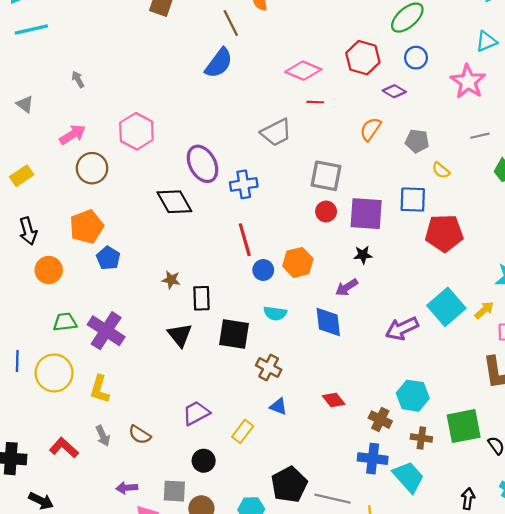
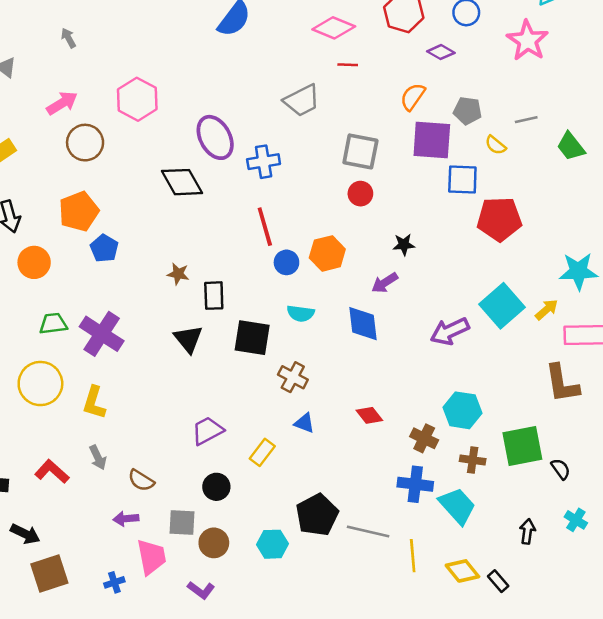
gray line: (480, 136) -> (526, 120), moved
purple square: (366, 214) -> (432, 140), moved
brown semicircle: (140, 435) -> (141, 480), moved

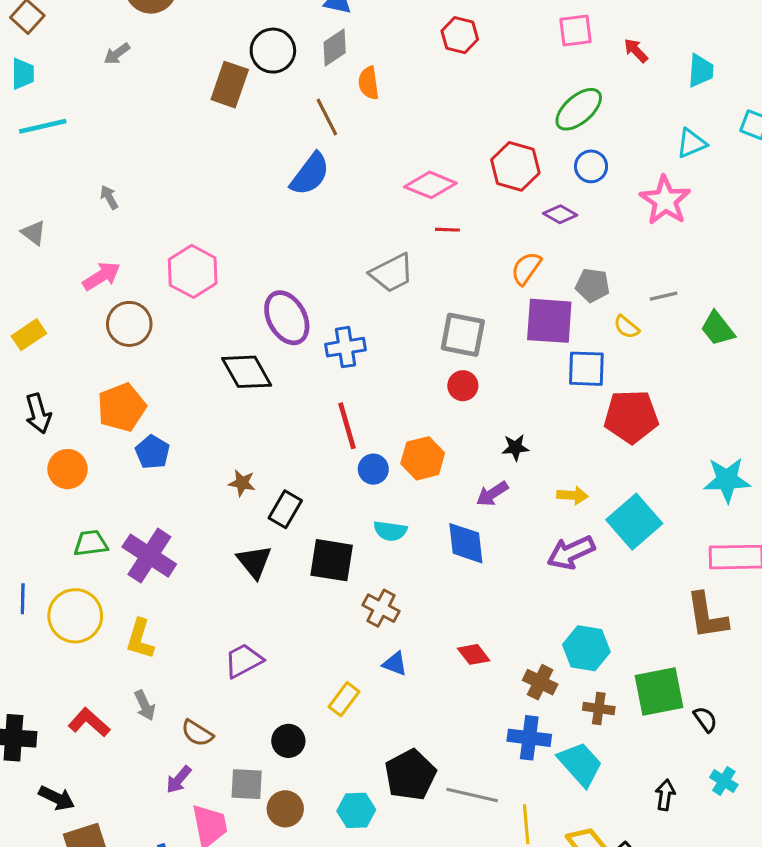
black rectangle: (214, 296) -> (285, 509), turned 32
yellow arrow: (547, 310) -> (572, 495), moved, turned 45
purple trapezoid: (207, 431) -> (244, 661), moved
purple arrow: (126, 519) -> (179, 779), turned -45

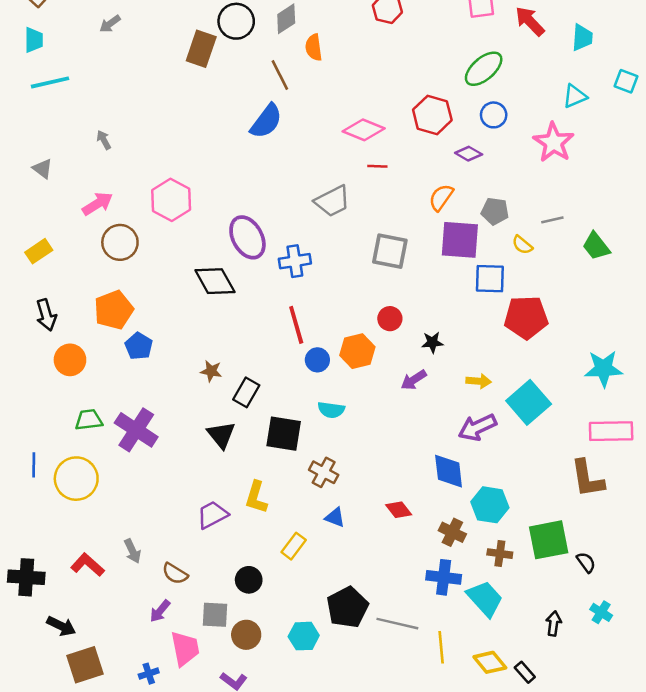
red arrow: (636, 51) -> (530, 21), size x1.5
red circle: (463, 386) -> (390, 319), moved
blue diamond: (466, 543) -> (449, 471), moved
yellow L-shape: (140, 639) -> (256, 497), moved

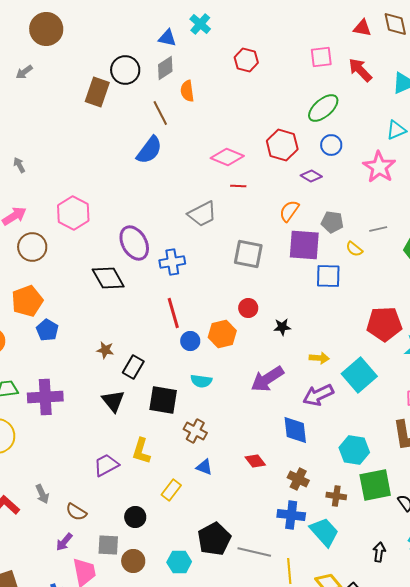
red pentagon: (526, 317) -> (384, 324), moved
purple arrow: (414, 380) -> (267, 379), moved, size x1.6
purple cross: (136, 430) -> (45, 397), turned -36
cyan hexagon: (490, 505) -> (354, 450), moved

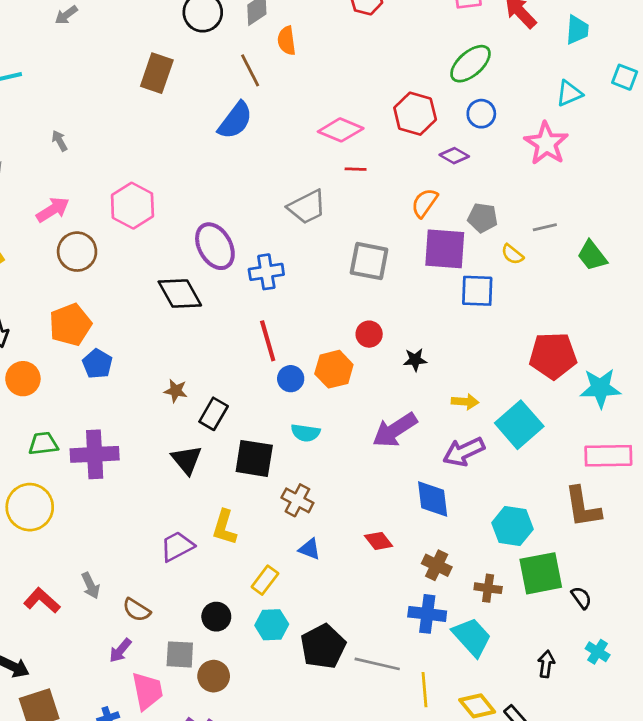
brown rectangle: (97, 92) -> (157, 73), moved
cyan hexagon: (179, 562) -> (272, 625), moved

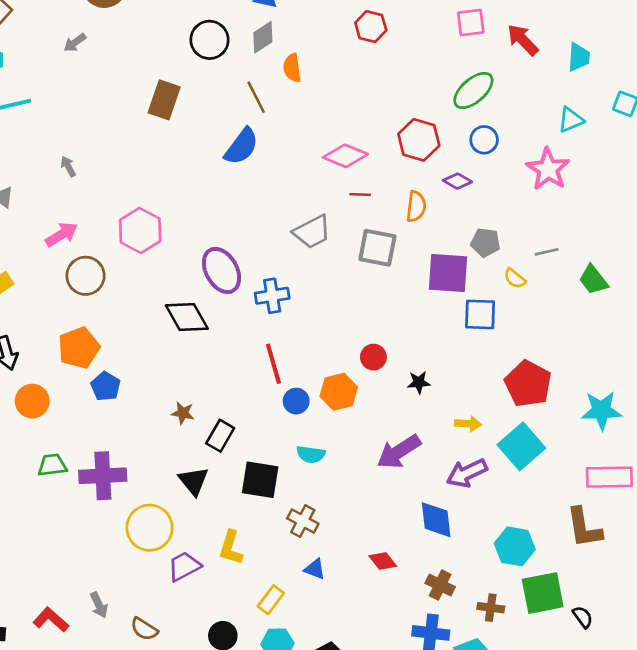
orange semicircle: (425, 203) -> (416, 206), moved, turned 152
gray square: (369, 261) -> (377, 248), moved
red pentagon: (553, 356) -> (528, 384), moved, turned 30
yellow circle: (30, 507) -> (150, 528), moved

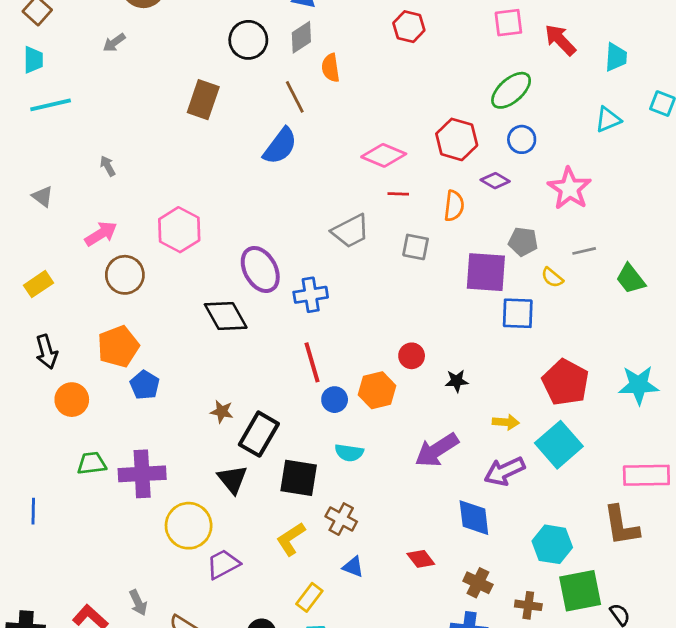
pink star: (548, 169) -> (569, 189), moved
gray square: (377, 248) -> (416, 247), size x0.7
cyan star: (601, 410) -> (639, 385), moved
black rectangle: (220, 436) -> (259, 434), size x1.4
yellow L-shape: (231, 548) -> (291, 539), moved, turned 40

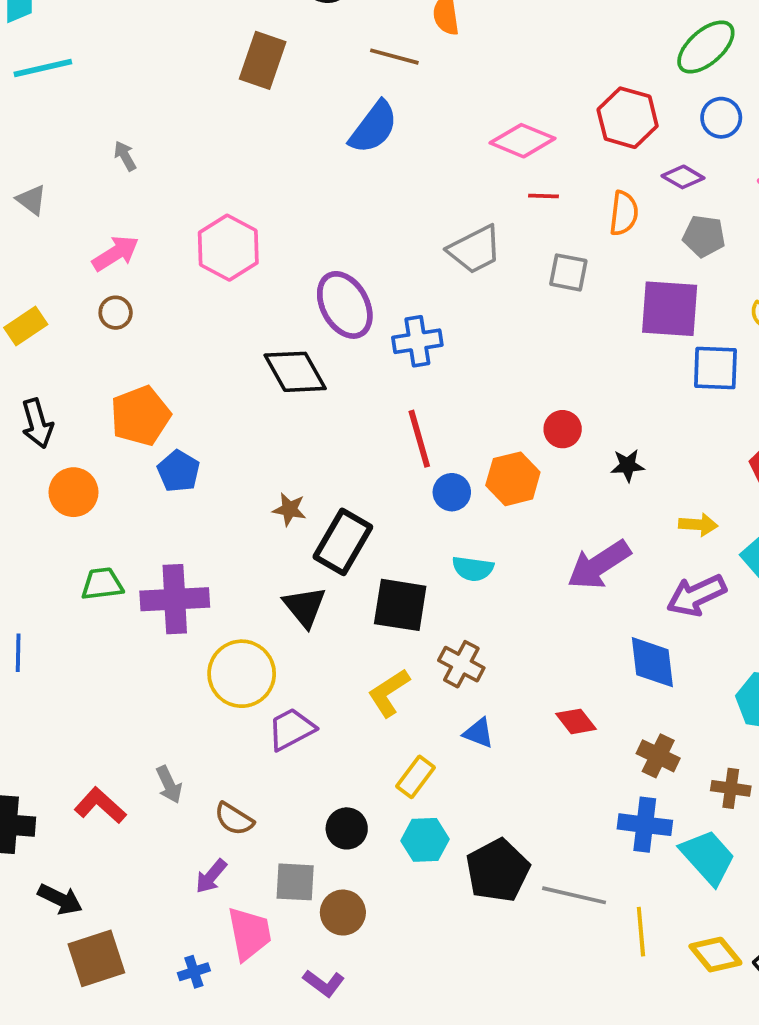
brown line: (295, 97) -> (394, 57), turned -48
gray pentagon: (523, 242) -> (704, 236), moved
brown circle: (125, 275) -> (116, 313), moved, size x0.6

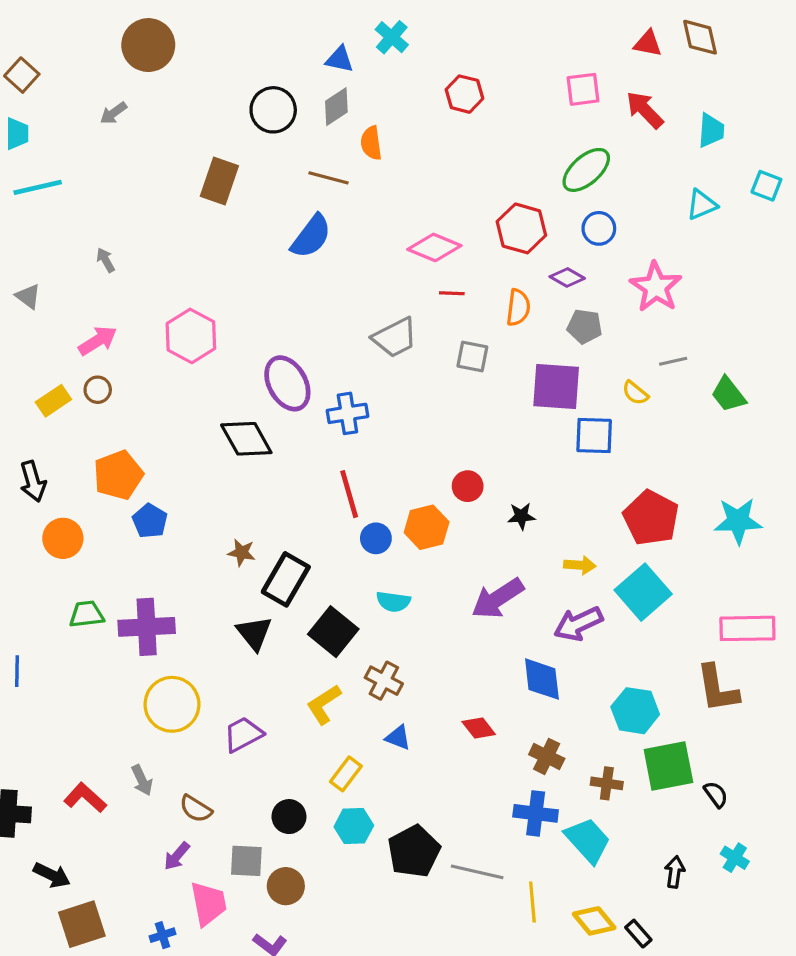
yellow rectangle: (26, 326) -> (53, 401), moved
black square: (400, 605) -> (333, 632), turned 30
yellow circle: (242, 674) -> (172, 704), moved

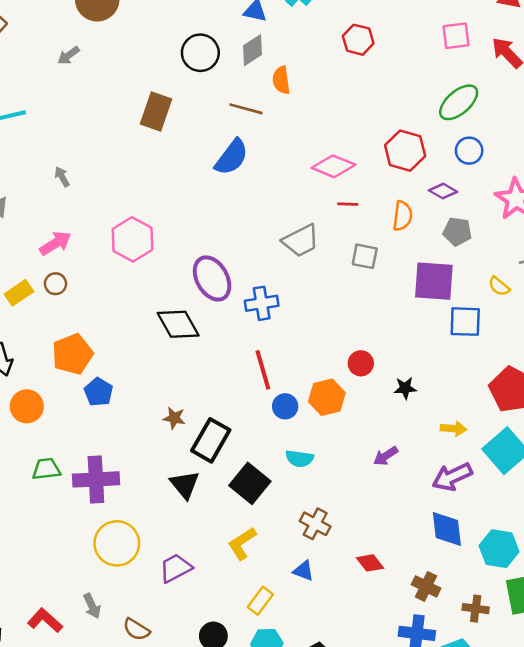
purple arrow: (498, 598) -> (386, 456), size x0.6
blue diamond: (542, 679) -> (447, 529), moved
brown cross: (384, 681) -> (315, 524), moved

